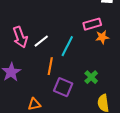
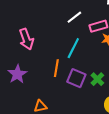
white line: (41, 41) -> (74, 17), moved
purple square: (63, 87) -> (76, 78), moved

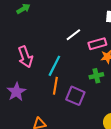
cyan line: (73, 48) -> (54, 66), moved
green cross: (97, 79) -> (96, 76), moved, turned 32

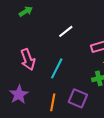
white line: (73, 35) -> (66, 31), moved
orange line: (55, 86) -> (53, 102), moved

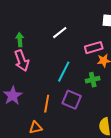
green arrow: (26, 11) -> (20, 40), moved, turned -64
cyan line: (57, 68) -> (64, 72), moved

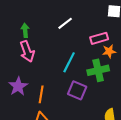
green cross: (93, 80) -> (98, 70), size x1.5
orange line: (47, 104) -> (41, 94), moved

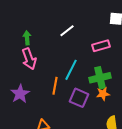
orange star: (109, 51) -> (103, 94), moved
orange line: (41, 94) -> (55, 86), moved

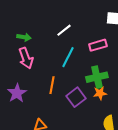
green arrow: (27, 38) -> (24, 37), turned 104
cyan line: (71, 70) -> (68, 57), moved
purple square: (79, 98) -> (76, 97), turned 30

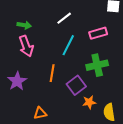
orange star: (100, 93) -> (89, 102), moved

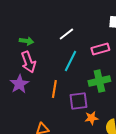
purple star: (17, 81) -> (19, 84), moved
purple square: (76, 85) -> (78, 101), turned 30

